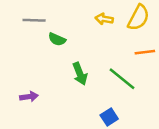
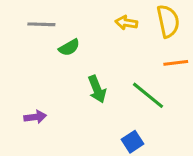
yellow semicircle: (138, 18) -> (168, 21), turned -40
green semicircle: (57, 39) -> (69, 47), turned -54

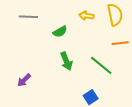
green semicircle: (69, 47) -> (60, 32), moved
purple arrow: (35, 117) -> (24, 80), turned 144

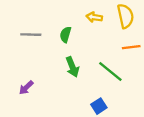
gray line: (28, 17) -> (31, 35), moved
green semicircle: (60, 32) -> (65, 35), turned 136

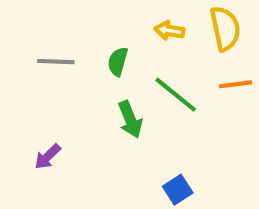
green line: (110, 71) -> (176, 95), moved

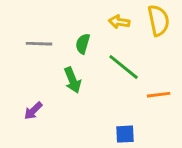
orange line: (236, 84) -> (159, 95), moved
green arrow: (130, 119) -> (73, 80), moved
blue square: (178, 190) -> (125, 134), turned 30

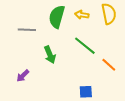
green semicircle: (83, 44) -> (57, 17), moved, size x1.6
orange line: (159, 95) -> (109, 65), turned 49

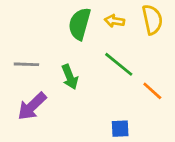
gray line: (27, 30) -> (26, 64), moved
purple arrow: (23, 76) -> (32, 106), size x1.6

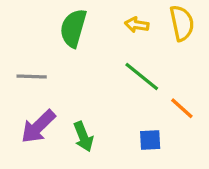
green semicircle: (80, 24) -> (73, 28), moved
green arrow: (70, 77) -> (83, 137), moved
blue square: (120, 129) -> (150, 140), moved

